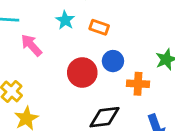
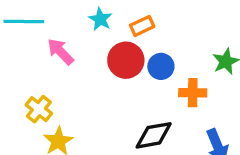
orange rectangle: (99, 27) -> (142, 26), turned -42
red circle: (82, 73) -> (126, 60), moved

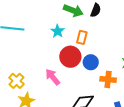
orange rectangle: (142, 26) -> (82, 37), turned -56
pink arrow: (60, 52) -> (53, 77), moved

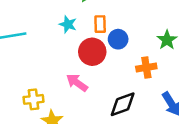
blue circle: (91, 62) -> (118, 39), moved
yellow cross: (16, 81) -> (34, 99), turned -35

